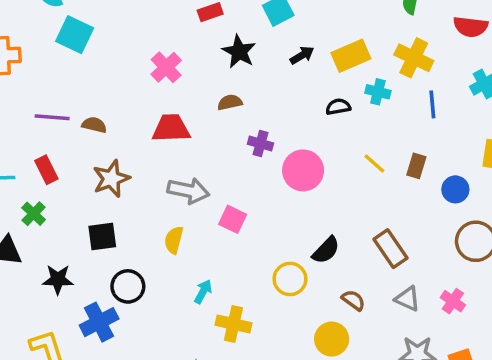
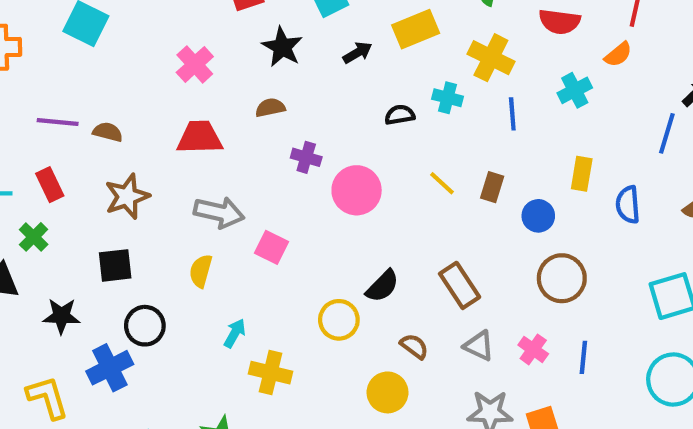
yellow rectangle: (351, 56) -> (416, 29), moved

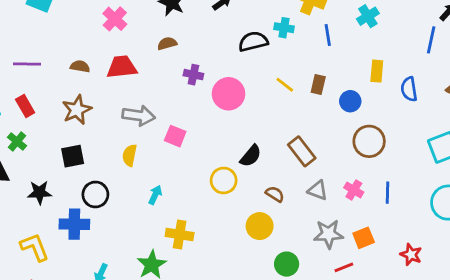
black semicircle: (400, 115) -> (253, 42), size x1.5
brown semicircle: (108, 132) -> (80, 66), moved
blue cross: (110, 368) -> (74, 224), turned 32
yellow cross: (270, 373) -> (180, 234), moved

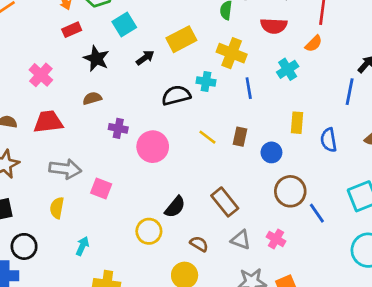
blue line: (387, 193) -> (317, 213), moved, turned -35

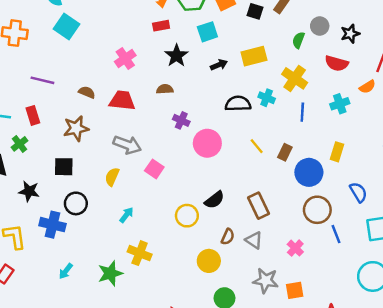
blue semicircle: (329, 140) -> (358, 192), moved, turned 145
blue circle: (271, 152) -> (309, 172), size x1.5
gray triangle: (241, 240) -> (254, 240), moved
brown semicircle: (199, 244) -> (228, 237), turned 70

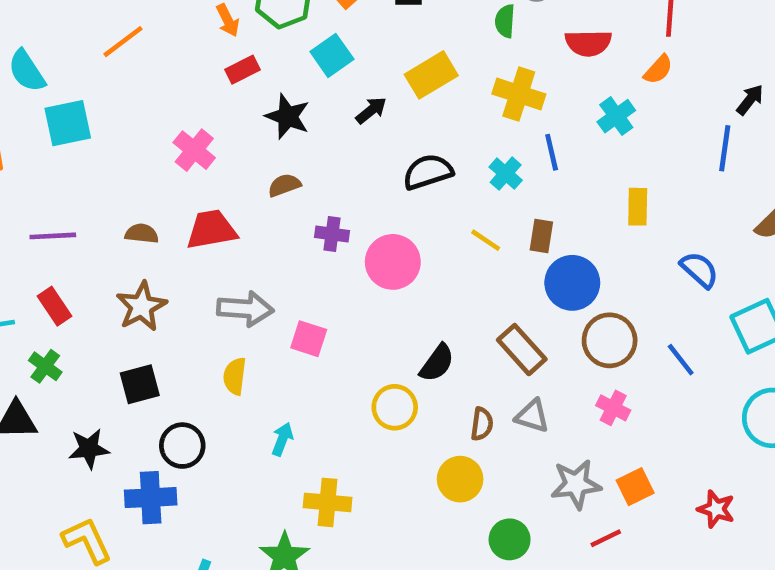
cyan square: (66, 27) -> (68, 123), turned -30
cyan cross: (267, 98) -> (506, 174), moved, turned 35
blue circle: (309, 172) -> (572, 283), moved
brown circle: (317, 210) -> (610, 340), moved

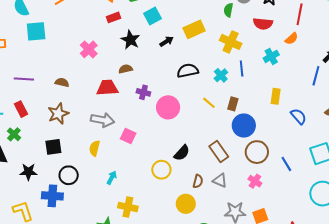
red trapezoid: (212, 230) -> (107, 88), moved
blue semicircle: (699, 270) -> (298, 116), moved

